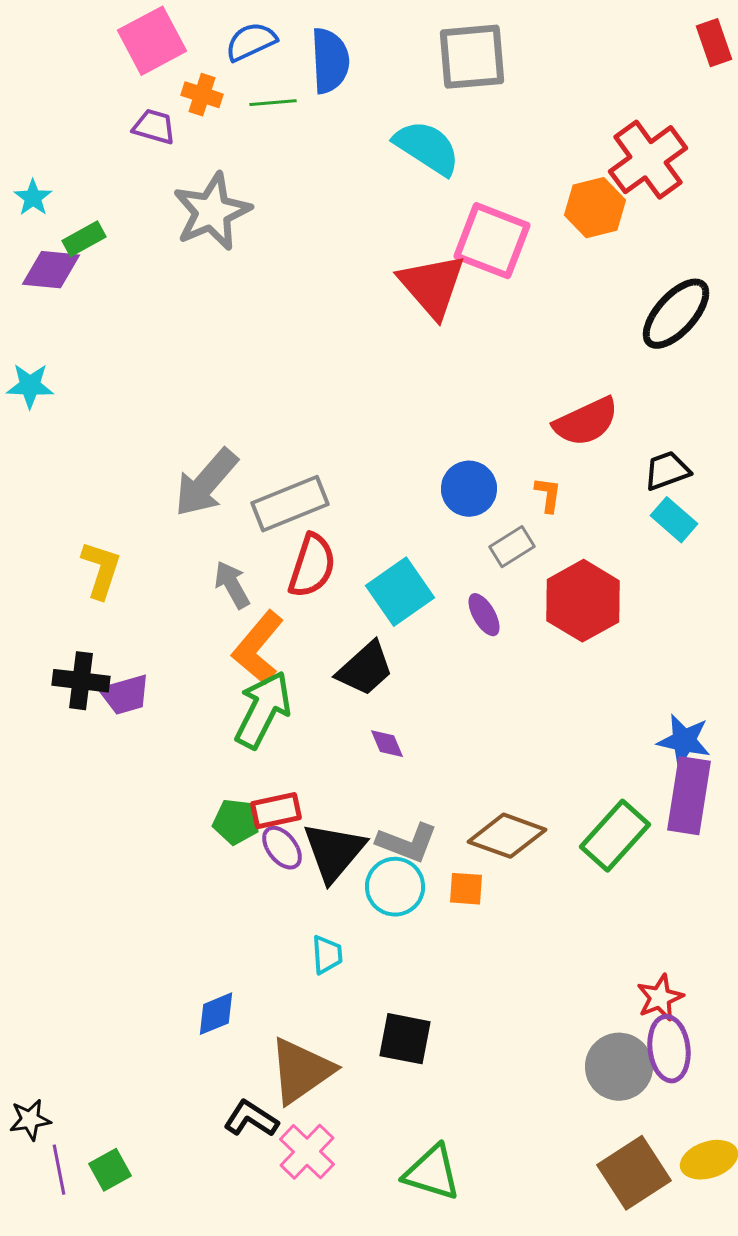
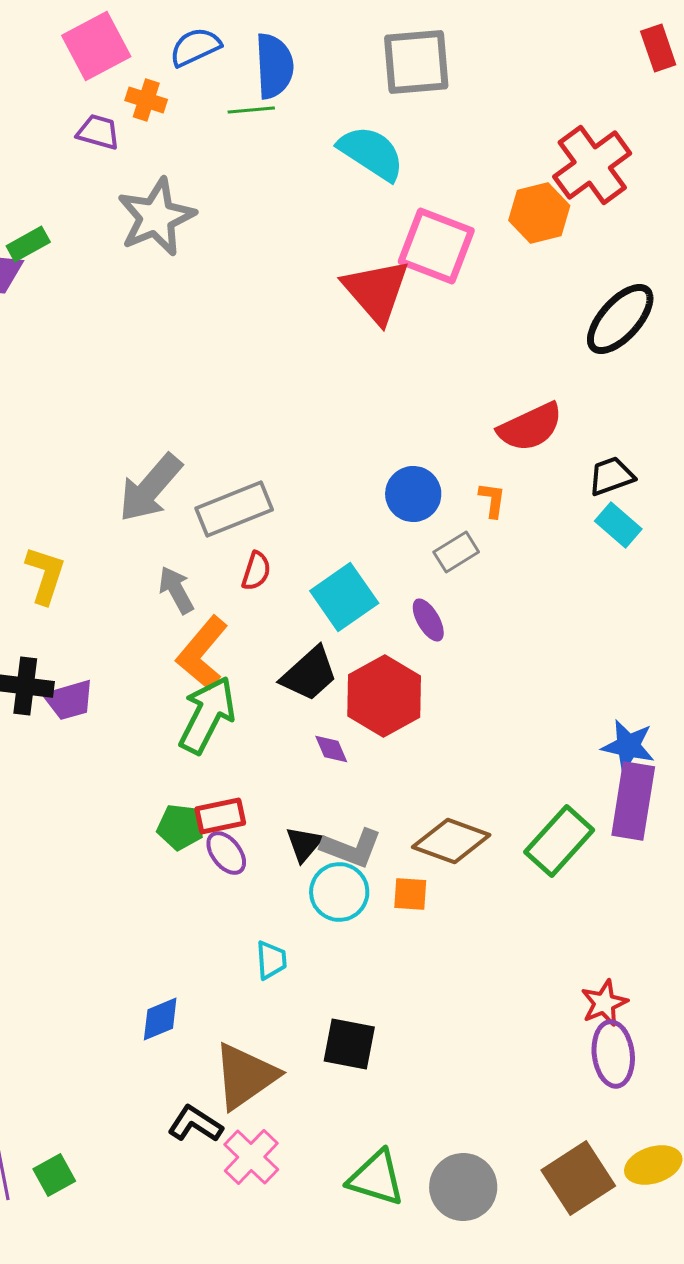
green line: (273, 103) -> (251, 110), moved
red semicircle: (312, 566) -> (256, 571), size x0.6
red hexagon: (583, 601) -> (384, 696), moved
black triangle: (334, 852) -> (304, 844), moved, size x0.6
gray circle: (619, 1067) -> (463, 1187), moved

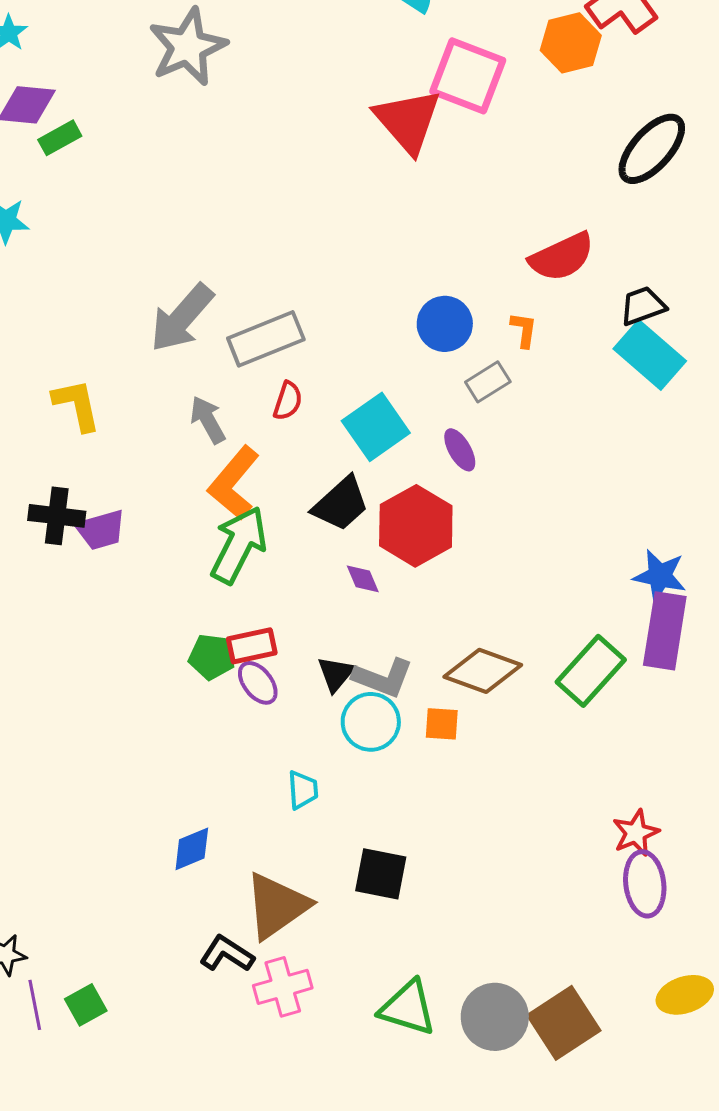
green rectangle: (28, 244) -> (60, 138), moved
cyan rectangle: (618, 525) -> (650, 355), size x1.5
yellow L-shape: (45, 575) -> (77, 405), turned -30
pink cross: (251, 1157) -> (283, 987), turned 30
brown square: (578, 1178) -> (564, 1023), moved

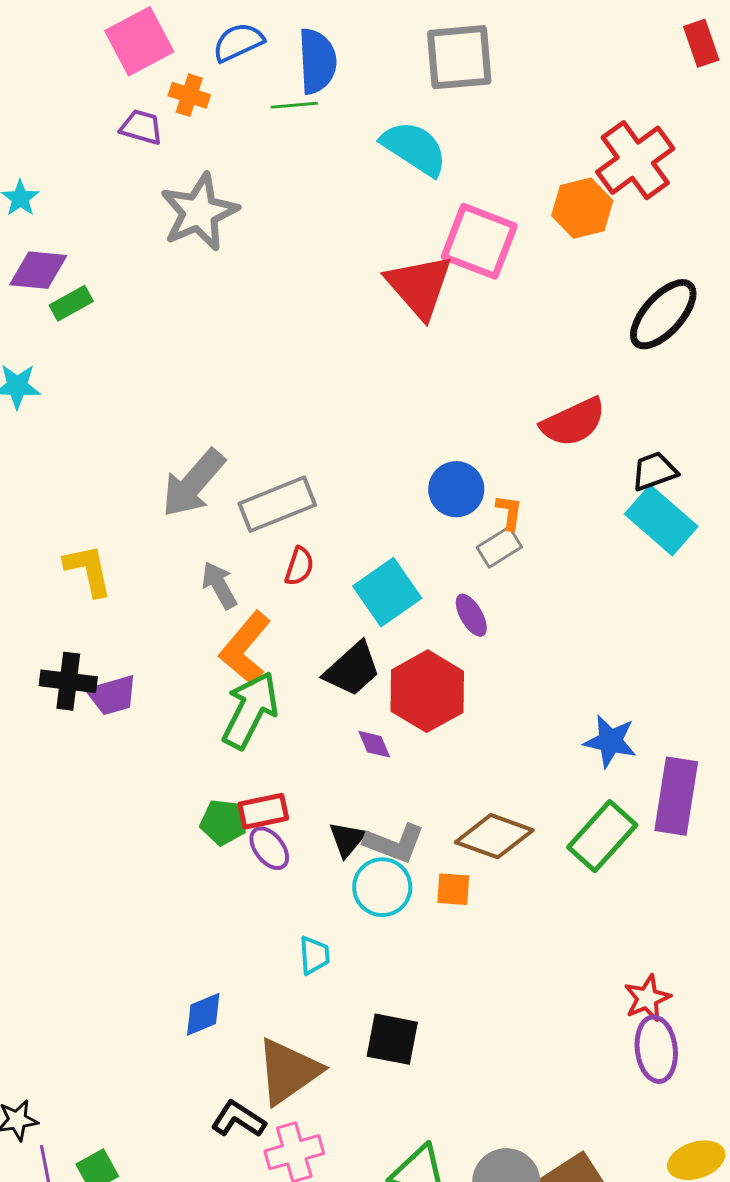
orange L-shape: (524, 330) -> (509, 512), moved
blue star: (660, 576) -> (610, 741), moved

